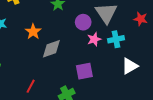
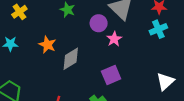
cyan cross: (116, 39) -> (158, 29), moved
white triangle: (130, 66) -> (165, 81), moved

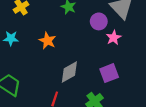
gray diamond: (71, 59) -> (69, 72), moved

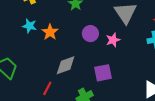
purple circle: (99, 21) -> (90, 34), moved
cyan star: (11, 38) -> (29, 26), moved

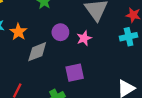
gray diamond: (66, 65) -> (37, 52), moved

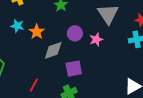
purple square: (75, 73) -> (74, 69), moved

